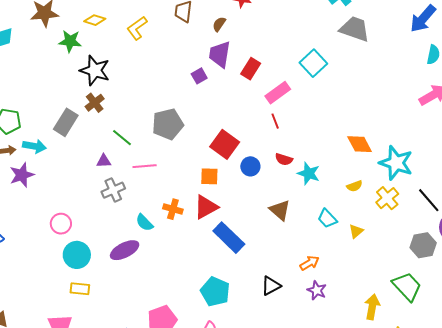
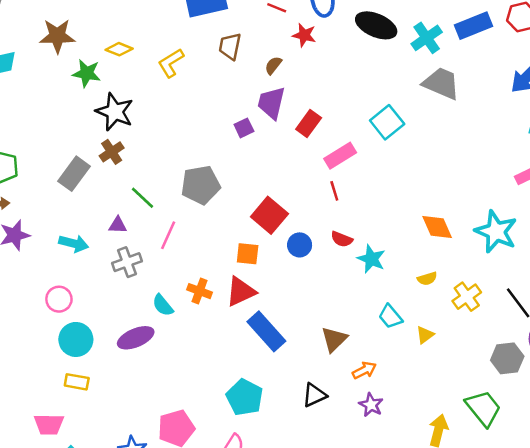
cyan arrow: (34, 146) -> (74, 244), moved
cyan star: (396, 163) -> (496, 232), moved
pink line: (145, 166) -> (168, 235), turned -65
brown triangle: (280, 210) -> (334, 339), moved, turned 30

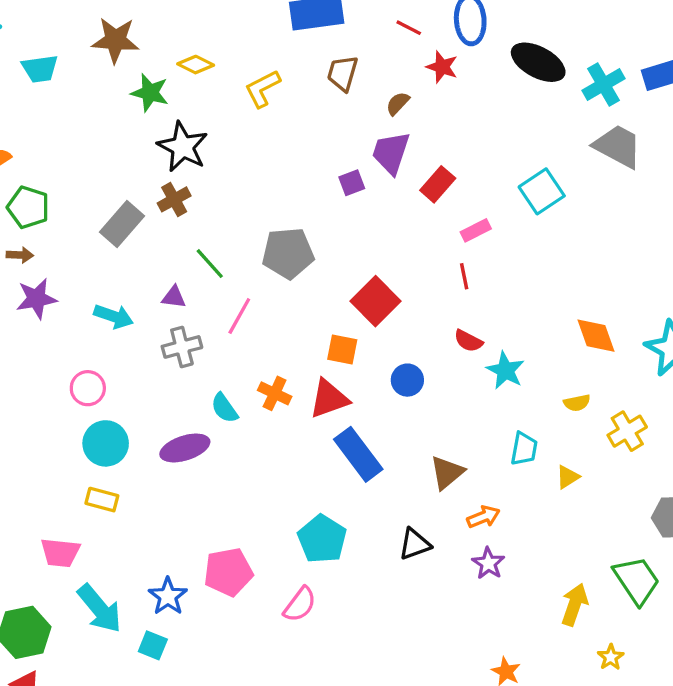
pink rectangle: (340, 156) -> (476, 230), size x0.7
blue circle: (300, 245) -> (407, 380), moved
cyan trapezoid: (390, 317) -> (524, 449), turned -135

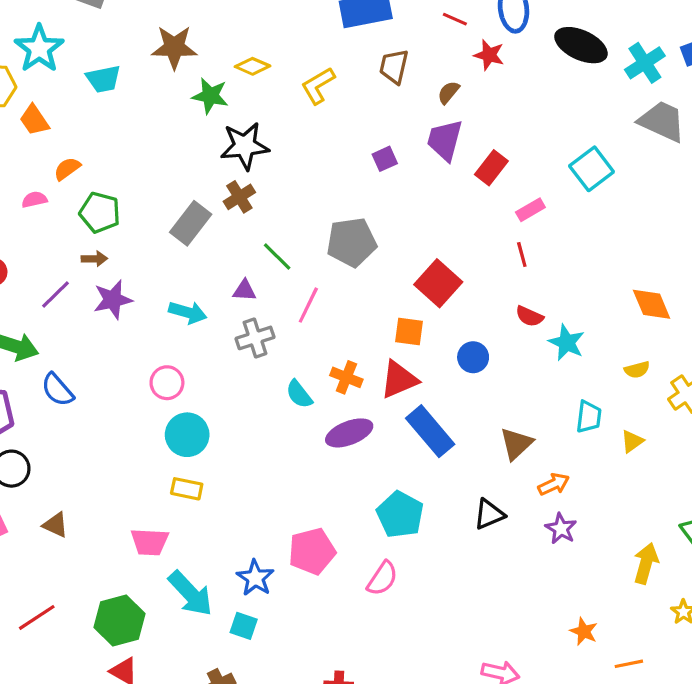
black star: (183, 147) -> (245, 146), turned -30
purple square: (352, 183) -> (385, 159), moved
purple ellipse: (185, 448) -> (349, 433), moved

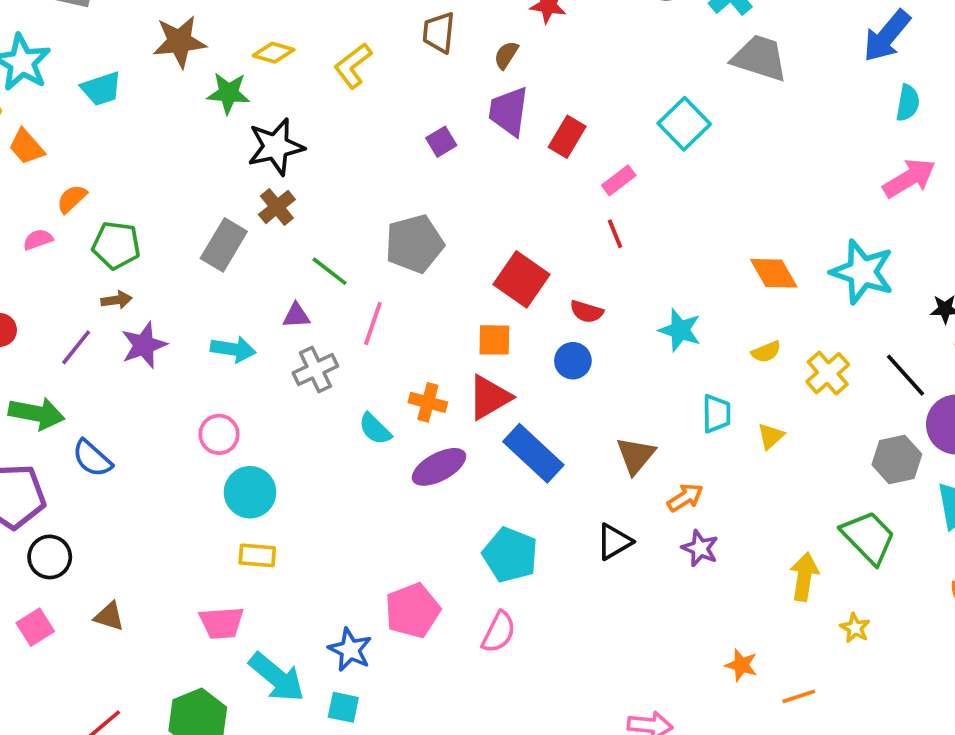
red semicircle: (529, 316) -> (587, 312), moved

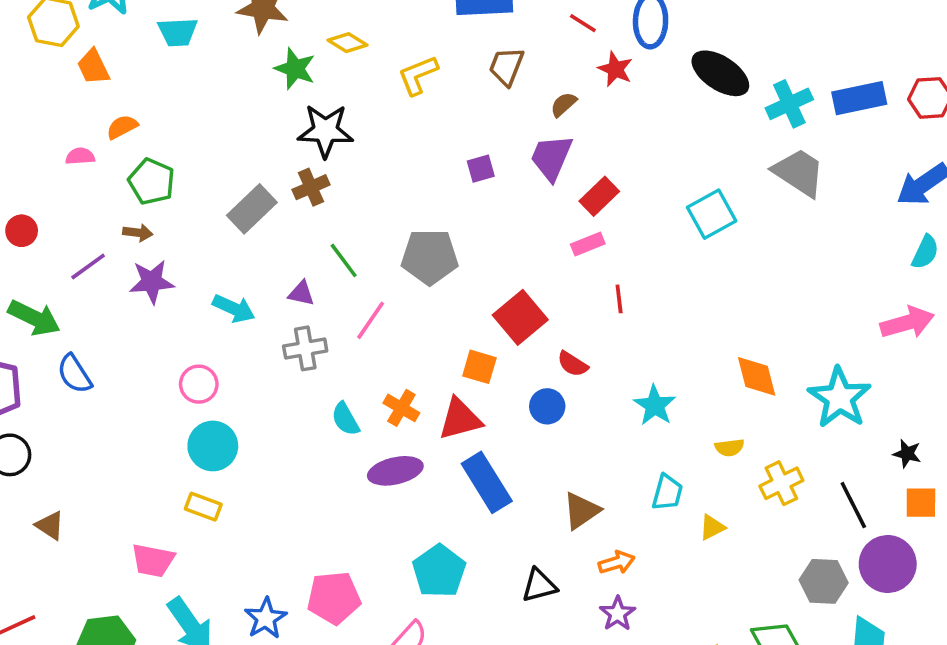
pink rectangle: (619, 180) -> (588, 244), moved

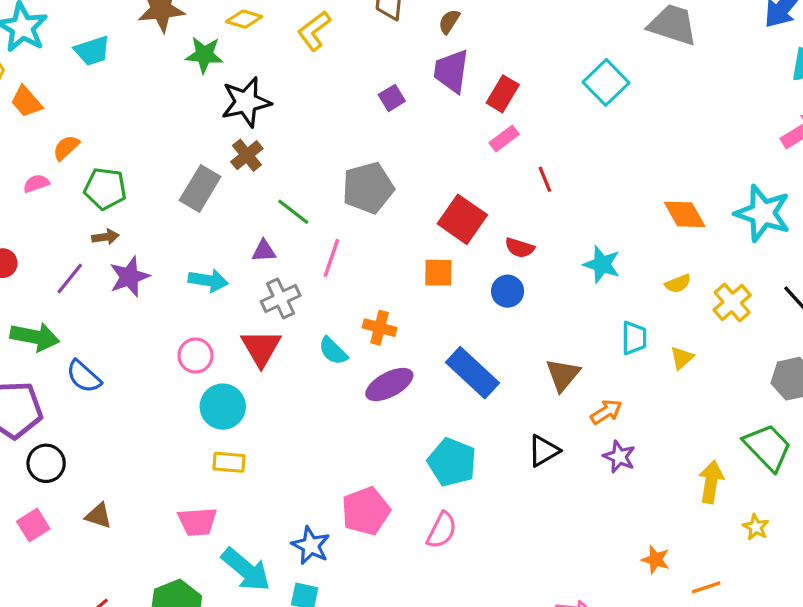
red triangle: (460, 419) -> (261, 348), moved, turned -30

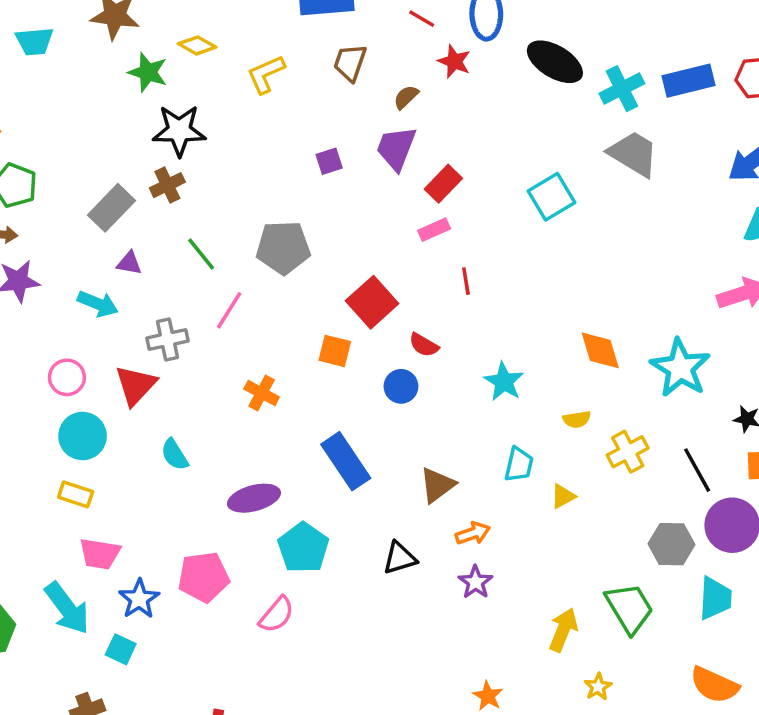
purple triangle: (264, 251) -> (129, 263), moved
cyan semicircle: (333, 351) -> (175, 455), moved
purple ellipse: (389, 385) -> (254, 498), moved
pink trapezoid: (198, 522) -> (100, 554), moved

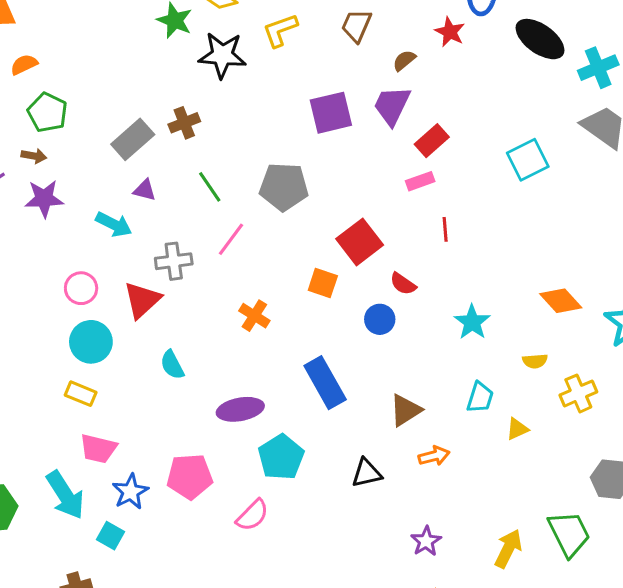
black star: (179, 131) -> (222, 55), moved
purple square: (329, 161) -> (331, 113), size x1.8
orange diamond: (600, 350) -> (561, 301), turned -30
purple star: (475, 582) -> (426, 541), moved

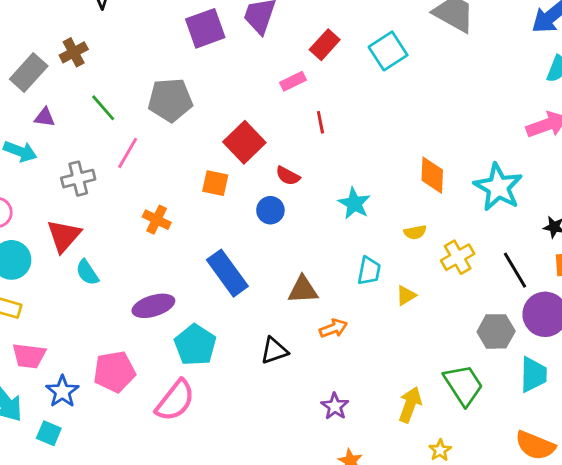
red rectangle: (432, 141) -> (325, 45), moved
red triangle: (142, 300) -> (64, 236), moved
orange diamond: (561, 301) -> (432, 175), turned 51
brown triangle: (405, 410) -> (303, 290), turned 36
pink semicircle: (252, 515) -> (175, 400), size x1.4

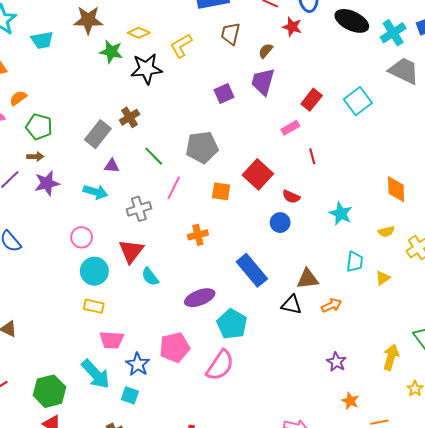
purple square: (205, 28) -> (224, 94), size x0.7
orange square: (215, 183) -> (221, 191), moved
orange cross: (157, 220) -> (198, 235), turned -36
black triangle: (274, 351) -> (291, 305), moved, turned 35

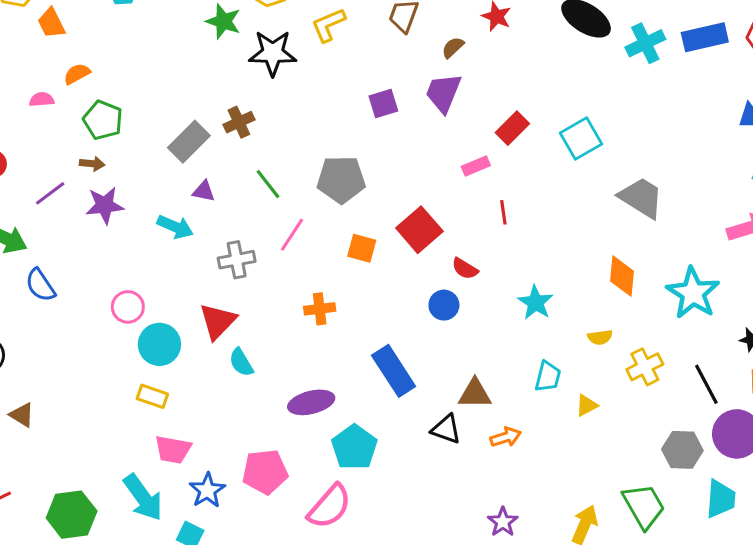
gray trapezoid: (404, 71) -> (641, 198), moved
pink circle: (82, 237) -> (128, 307), moved

